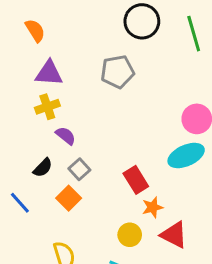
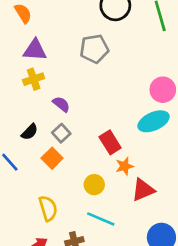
purple semicircle: (66, 136) -> (61, 104), moved
yellow circle: (130, 235) -> (94, 185), moved
red triangle: (174, 235) -> (143, 190), turned -50

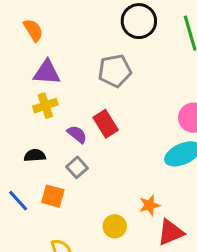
black semicircle: (30, 132) -> (35, 155), moved, turned -138
red rectangle: (110, 142) -> (106, 124), moved
orange square: (52, 158) -> (53, 196), moved, turned -30

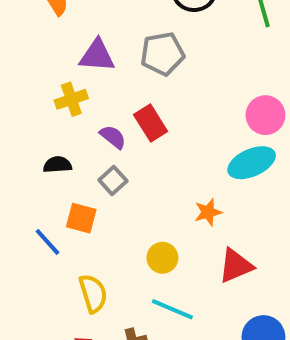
purple triangle: (47, 72) -> (97, 56), moved
blue line: (18, 201) -> (48, 242), moved
orange star: (149, 205) -> (208, 212), moved

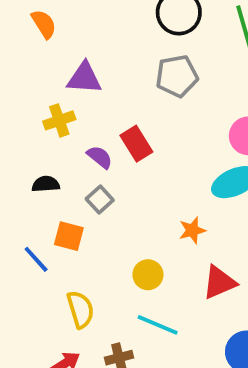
gray pentagon: (162, 54) -> (177, 76), moved

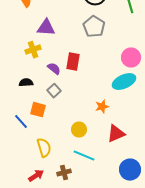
gray pentagon: (177, 76) -> (94, 27), turned -30
red rectangle: (136, 144) -> (73, 62), turned 42

